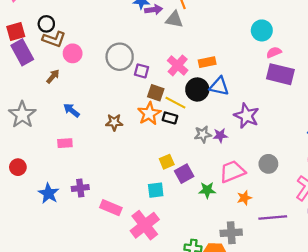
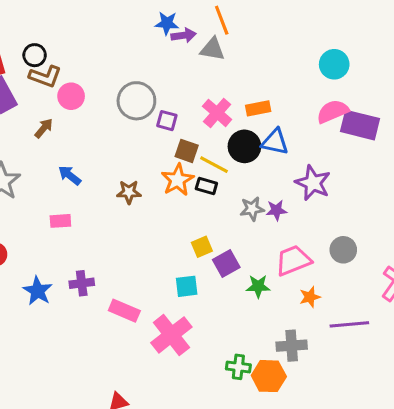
pink semicircle: (274, 52) -> (333, 111), moved, size x1.5

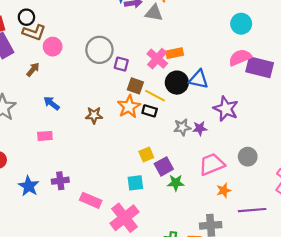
orange rectangle: (258, 108) -> (175, 53), moved
green star: (258, 286) -> (176, 183), moved

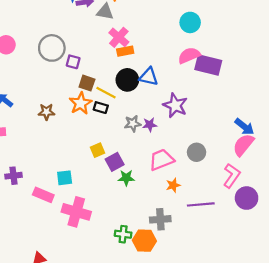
pink cross: (157, 59) -> (119, 37), moved
cyan square: (135, 183) -> (65, 178), moved
pink cross: (125, 218) -> (76, 212), turned -36

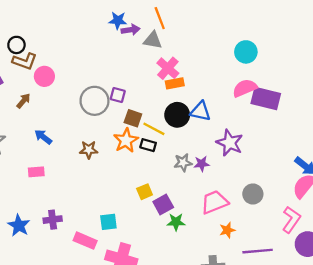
gray circle: (52, 48) -> (94, 101), moved

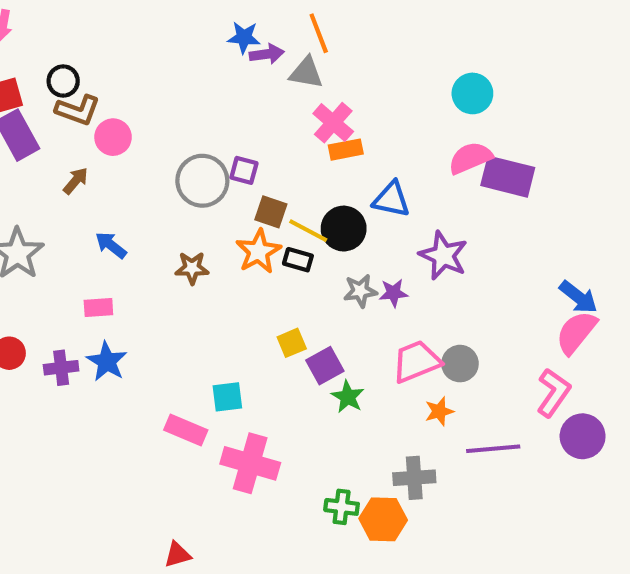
black circle: (177, 115) -> (344, 229), moved
gray circle: (253, 194) -> (460, 364), moved
purple cross: (53, 220) -> (61, 368), moved
green star: (176, 222) -> (348, 397), turned 30
blue star: (19, 225) -> (107, 361), moved

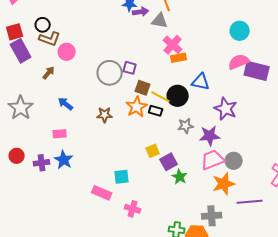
purple star: (393, 293) -> (210, 136), moved, size x1.5
orange star: (439, 411) -> (224, 184), size x1.6
pink cross: (250, 463) -> (133, 209), size x0.6

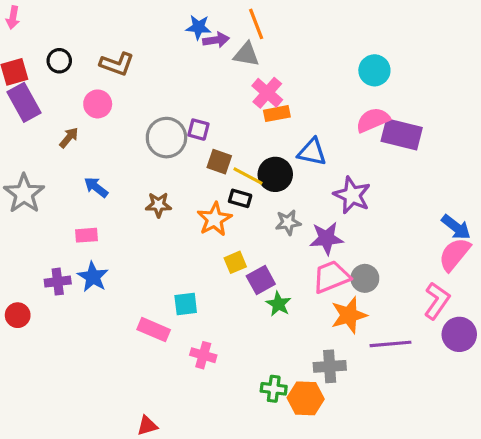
brown L-shape: (50, 39) -> (117, 64), moved
orange star: (137, 107) -> (214, 219), moved
red circle: (17, 156) -> (18, 315), moved

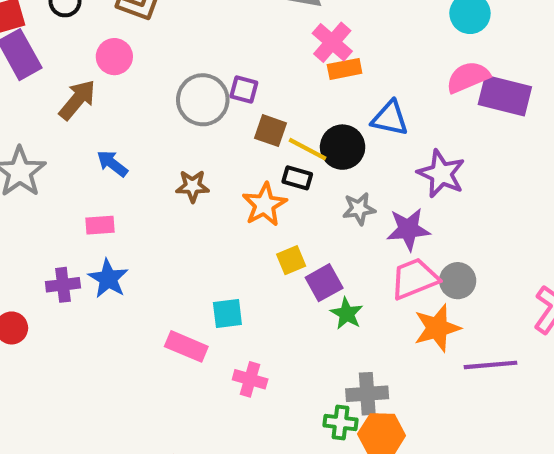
brown arrow: (69, 138) -> (77, 100), size x1.5
gray cross: (330, 366) -> (367, 394), moved

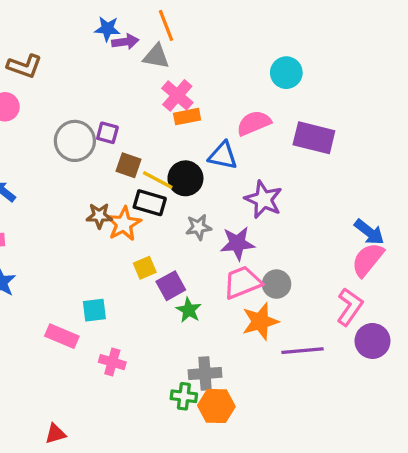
pink semicircle: (468, 77) -> (254, 123), moved
black rectangle: (297, 178) -> (150, 203), size x1.4
brown star: (192, 186) -> (99, 216), moved

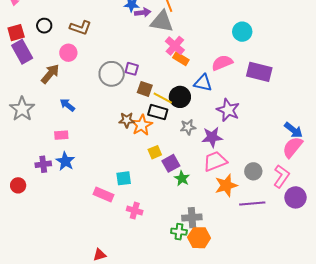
gray triangle: (156, 56) -> (162, 22), size x1.4
orange rectangle: (187, 117) -> (181, 59), turned 42
gray circle: (277, 284) -> (253, 171), moved

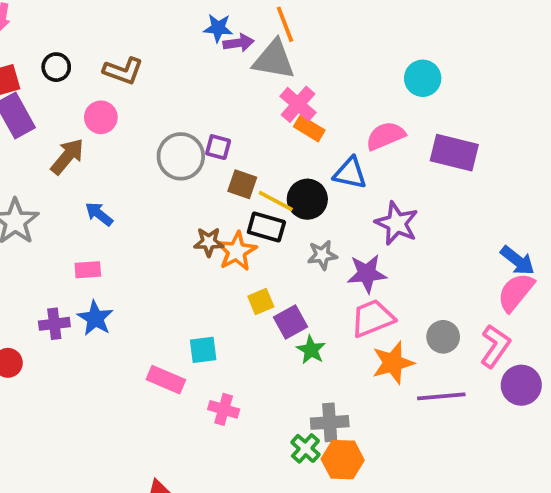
green cross: (179, 232) -> (305, 448), turned 35

